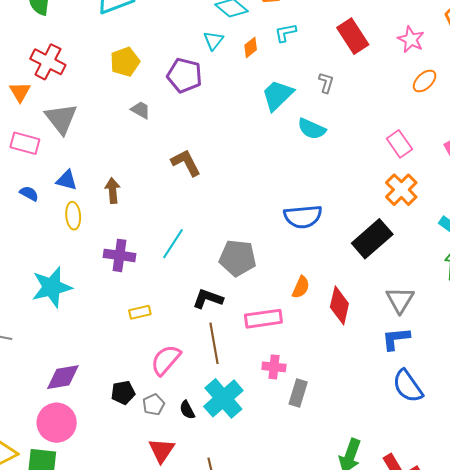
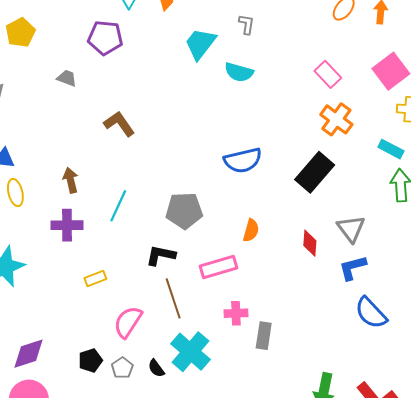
yellow pentagon: (125, 62) -> (20, 33), moved
brown arrow: (113, 191) -> (71, 180), moved
red diamond: (339, 305) -> (310, 243), moved, size x0.7

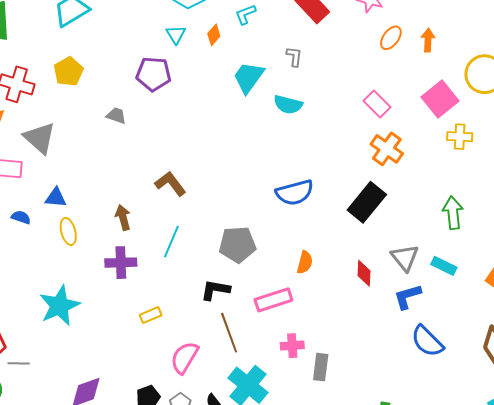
brown L-shape: (119, 124) -> (170, 184), moved
cyan rectangle: (391, 149) -> (444, 266), moved

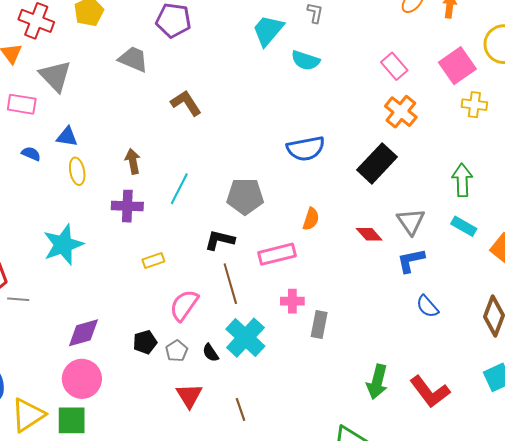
gray trapezoid: (116, 116) -> (133, 59), size x1.5
brown L-shape: (170, 184) -> (186, 103), moved
cyan rectangle: (444, 266) -> (464, 226), moved
red diamond: (364, 273) -> (369, 234), turned -48
blue semicircle: (427, 341) -> (427, 306), size x0.7

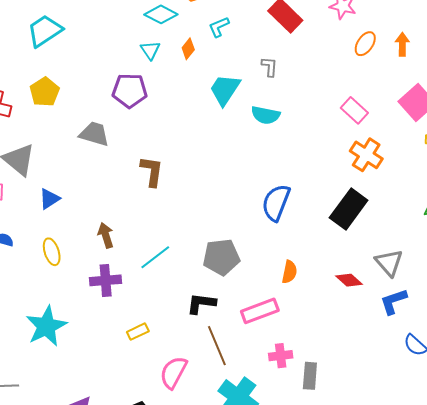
brown L-shape: (186, 103) -> (152, 171), turned 48
blue triangle: (67, 137) -> (49, 199), moved, turned -35
blue semicircle: (306, 149) -> (276, 203), turned 129
cyan line: (179, 189) -> (155, 257), turned 32

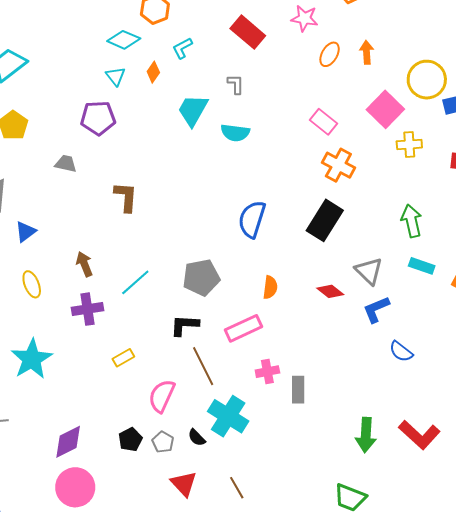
gray trapezoid: (94, 134) -> (66, 164), size x0.7

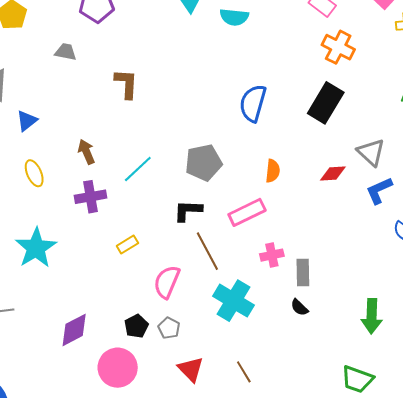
red diamond: (330, 291) -> (333, 174), turned -40
black semicircle: (197, 438) -> (299, 307), moved
pink circle: (75, 487) -> (118, 368), moved

